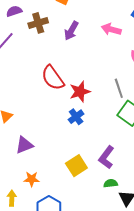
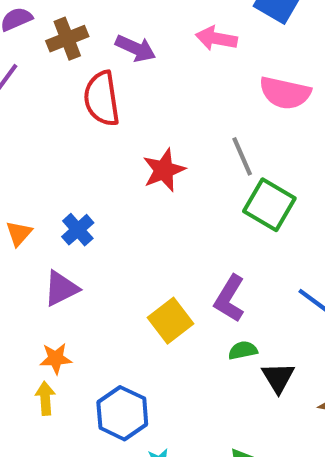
purple arrow: (71, 31) -> (136, 48), turned -90
red semicircle: (53, 78) -> (102, 99), moved, turned 32
blue cross: (76, 117) -> (78, 230), moved
orange star: (32, 179) -> (56, 358), moved

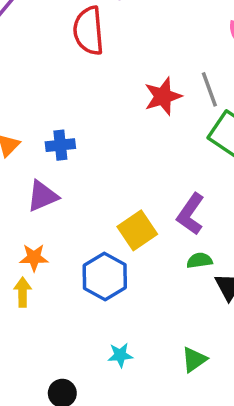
red star: (164, 170) -> (163, 96), moved
blue cross: (78, 230) -> (60, 145), turned 32
blue hexagon: (122, 413) -> (105, 277), moved

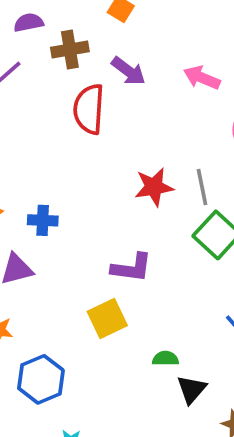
purple L-shape: (191, 214) -> (132, 268), moved, turned -126
blue hexagon: (105, 277) -> (41, 379), moved

